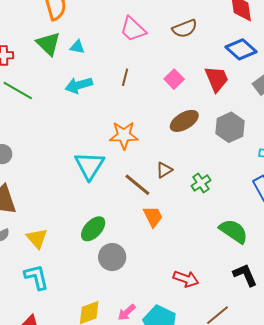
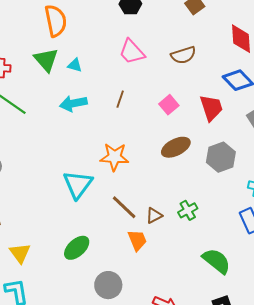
brown triangle: (164, 170) -> (154, 216), moved
gray circle: (112, 257) -> (108, 285), moved

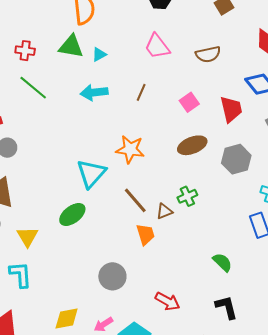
green triangle: (46, 60) -> (71, 46), turned -44
cyan triangle: (75, 65) -> (99, 54), turned -49
green cross: (188, 210) -> (187, 196), moved
green ellipse: (77, 248) -> (72, 214), moved
green semicircle: (216, 261) -> (222, 262), size x0.7

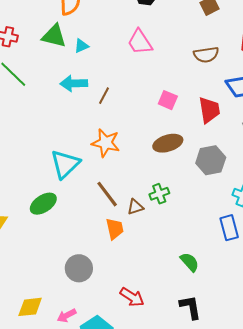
brown semicircle: (208, 54) -> (206, 55), moved
brown line: (141, 92) -> (104, 96), moved
pink square: (189, 102) -> (168, 100), turned -36

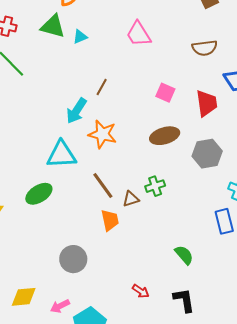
cyan arrow: (74, 83) -> (76, 111), moved, turned -56
cyan triangle: (65, 164) -> (61, 155), turned 40
red arrow: (132, 297) -> (141, 291), moved, size x0.7

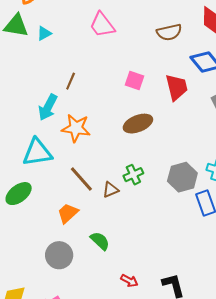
gray hexagon: (207, 154) -> (182, 177), moved
orange trapezoid: (110, 220) -> (68, 213), moved, turned -115
green semicircle: (184, 255) -> (100, 241), moved

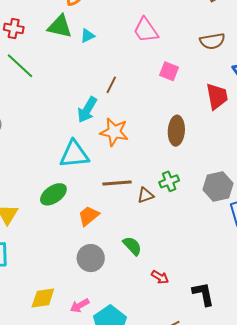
pink square: (135, 81) -> (169, 71), moved
brown ellipse: (138, 124) -> (176, 131), turned -68
brown line: (81, 179) -> (117, 183), turned -56
orange trapezoid: (68, 213) -> (89, 216), moved
red arrow: (129, 281) -> (160, 277), moved

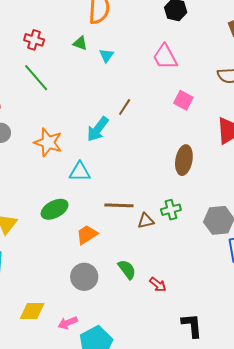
green triangle: (60, 26) -> (80, 43), size x0.6
cyan triangle: (87, 36) -> (106, 56), turned -35
orange star: (114, 132) -> (48, 142), moved
cyan triangle: (74, 154) -> (80, 172), size x0.7
red arrow: (160, 277) -> (158, 285), moved

